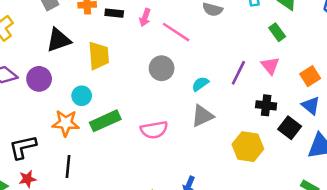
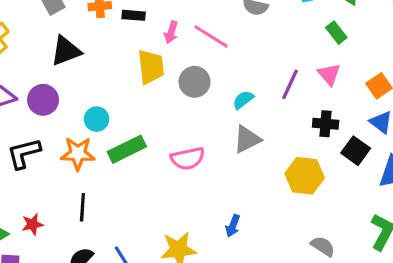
pink arrow: (145, 17) -> (171, 32), moved
yellow trapezoid: (99, 56) -> (151, 67), moved
black L-shape: (23, 147) -> (24, 153), moved

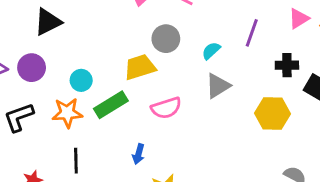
yellow trapezoid: (151, 67) -> (140, 67), moved, turned -96
pink triangle: (329, 74) -> (299, 19), moved, turned 45
blue arrow: (233, 226) -> (139, 154), moved

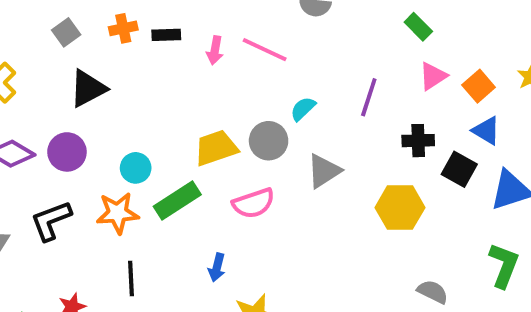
gray circle: (166, 39) -> (269, 141), moved
cyan semicircle: (211, 51) -> (303, 109), moved

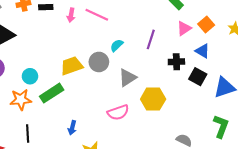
orange square: (479, 86) -> (206, 24), moved
blue triangle: (486, 131) -> (203, 51), moved
pink semicircle: (254, 203) -> (118, 112), moved
yellow hexagon: (400, 208) -> (153, 99), moved

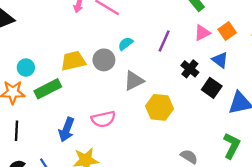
black cross: (176, 62) -> (190, 69), turned 35
pink semicircle: (118, 112) -> (103, 119), moved
blue arrow: (72, 128) -> (67, 130), size x1.5

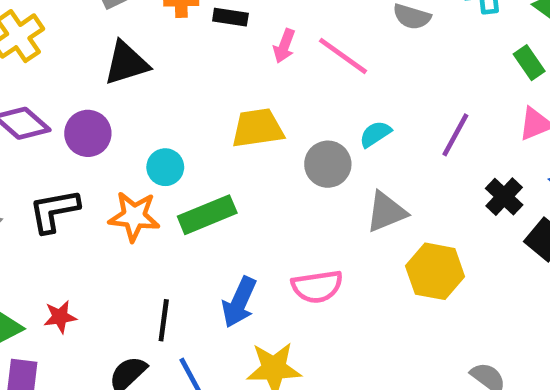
yellow trapezoid: (73, 61) -> (258, 128), moved
black line: (17, 131) -> (164, 320), moved

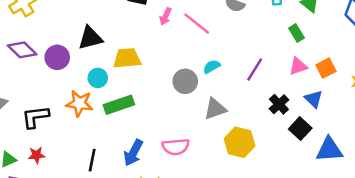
black triangle: (126, 63) -> (90, 38), moved
yellow trapezoid: (258, 128) -> (127, 58), moved
black L-shape: (54, 211) -> (35, 117), moved

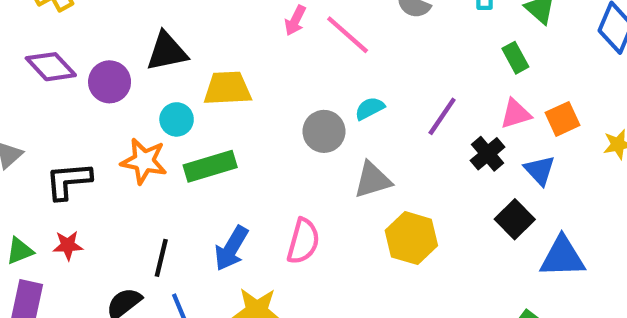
black cross: (279, 104) -> (488, 154), moved
pink semicircle: (176, 147) -> (303, 241), turned -72

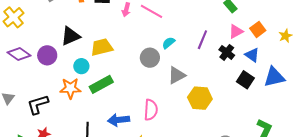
blue arrow: (231, 248) -> (119, 120), turned 65
blue triangle: (562, 257) -> (274, 77), moved

